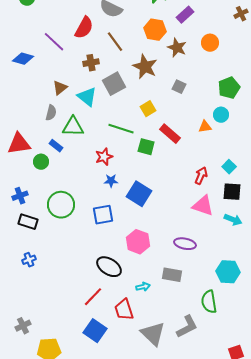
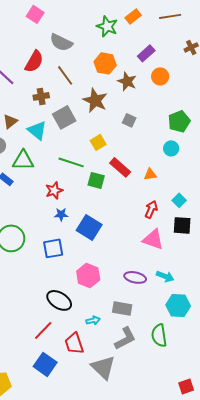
purple rectangle: (185, 15) -> (146, 53), moved
orange triangle: (205, 127) -> (150, 174), moved
cyan arrow: (233, 220) -> (165, 276), moved
gray L-shape: (187, 327) -> (125, 338), moved

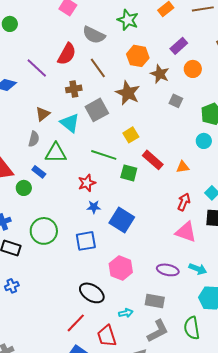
green star: (107, 26) -> (128, 20), moved
gray square: (129, 120) -> (176, 101), moved

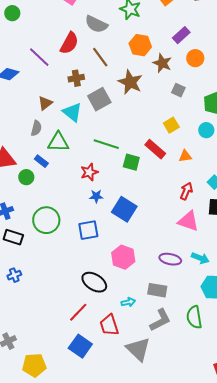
yellow square: (131, 135) -> (171, 125), moved

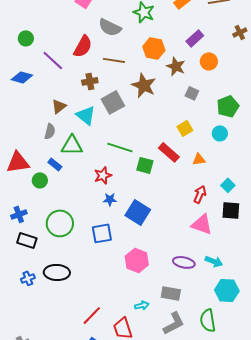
green circle: (12, 13) -> (26, 38), moved
brown line: (100, 57) -> (114, 60), turned -45
black ellipse: (94, 282) -> (57, 272), moved, turned -30

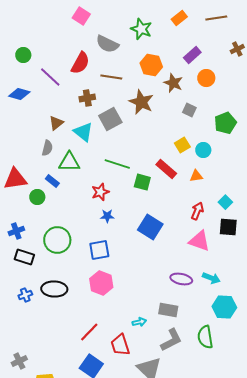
cyan circle: (220, 133) -> (203, 150), moved
blue square: (138, 212) -> (150, 227), moved
pink hexagon: (137, 260) -> (101, 283), moved

